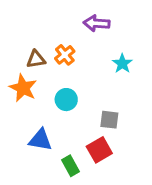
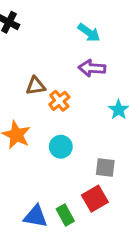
brown triangle: (36, 59) -> (36, 86), moved
blue triangle: (40, 140) -> (36, 216), moved

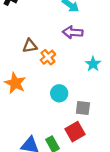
cyan circle: (61, 147) -> (59, 93), moved

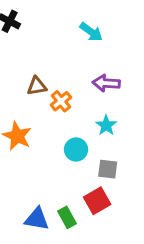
purple arrow: (73, 32) -> (106, 83), moved
cyan star: (93, 64) -> (106, 125), moved

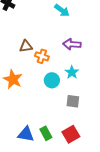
orange cross: (61, 101) -> (42, 56), turned -32
cyan circle: (76, 149) -> (52, 80), moved
red square: (97, 201) -> (71, 134), moved

